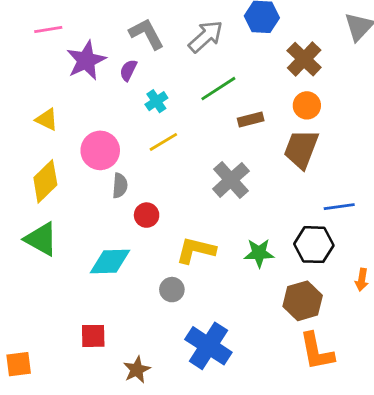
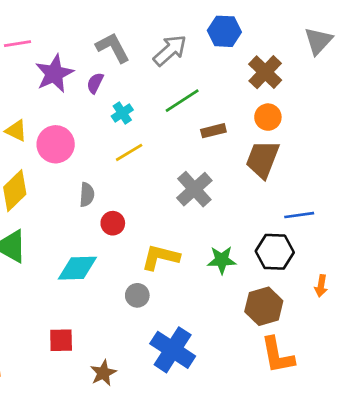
pink circle: (100, 150) -> (56, 144), moved

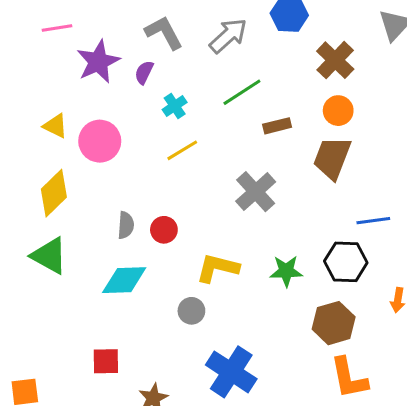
gray semicircle: (87, 195) -> (126, 225), moved

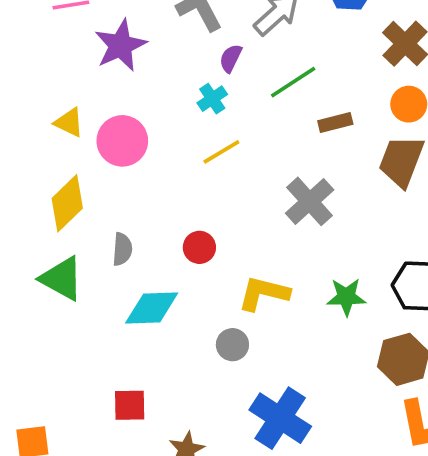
purple semicircle: (144, 72) -> (231, 58), moved
gray semicircle: (126, 225) -> (122, 249), moved

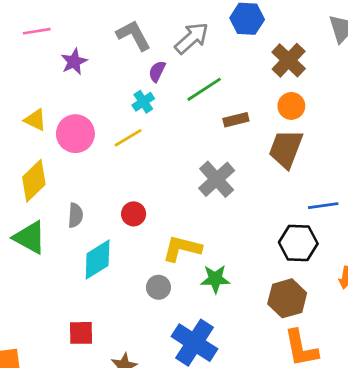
purple star: (120, 45) -> (74, 62), size x0.7
yellow line: (221, 152) -> (128, 138), moved
green star: (346, 297) -> (215, 279), moved
cyan diamond: (152, 308) -> (98, 260), turned -30

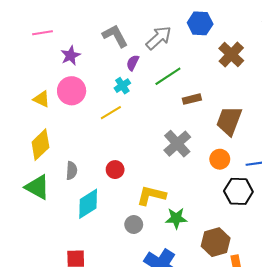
orange circle: (291, 106) -> (220, 159), moved
pink circle: (75, 134) -> (72, 91), moved
brown hexagon: (287, 298) -> (216, 242), moved

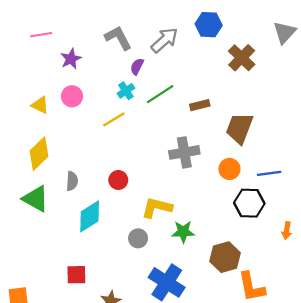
green line: (168, 76) -> (160, 94), moved
pink circle: (72, 91) -> (72, 96), size x0.7
gray cross: (177, 144) -> (184, 152), turned 32

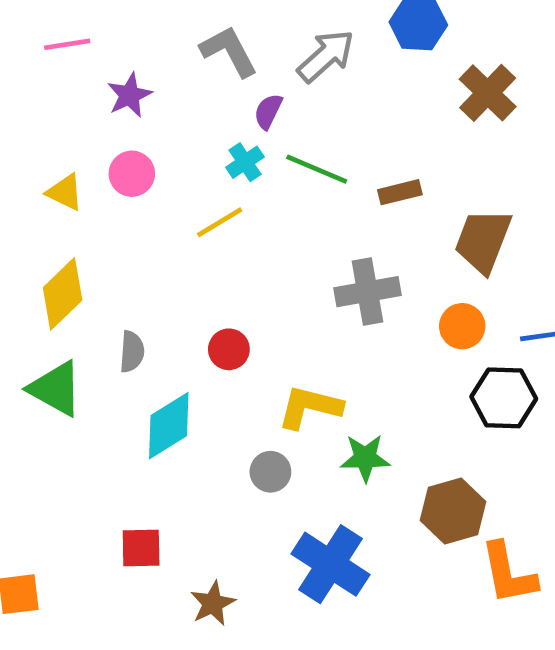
green line: (160, 94) -> (317, 169), turned 56

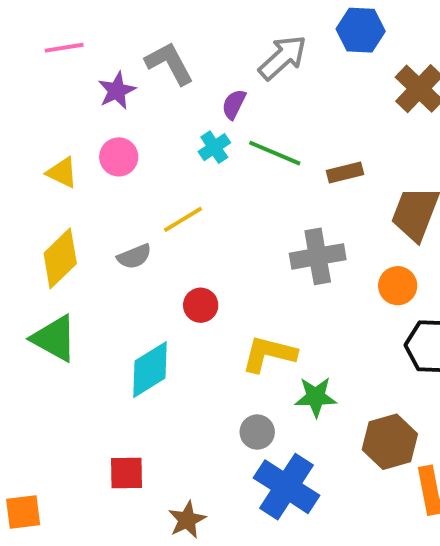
gray L-shape: (229, 51) -> (169, 63), moved
yellow line: (220, 222) -> (183, 219), moved
gray semicircle: (132, 352) -> (134, 256), moved, turned 64
gray circle: (270, 472) -> (257, 432), moved

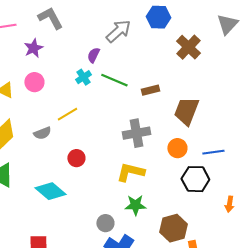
gray L-shape: (169, 63) -> (50, 18), moved
yellow L-shape: (269, 354) -> (130, 172), moved
cyan diamond: (150, 370) -> (50, 191), turned 72

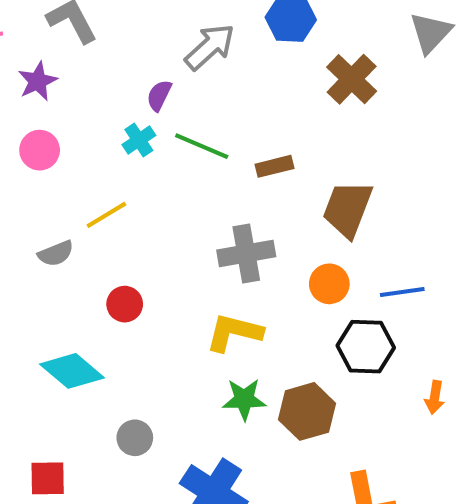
gray circle: (105, 223) -> (135, 438), moved
brown hexagon: (173, 228) -> (307, 411), moved

